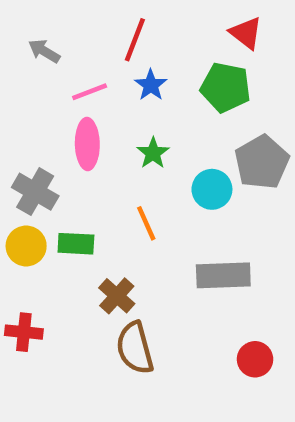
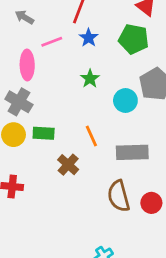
pink ellipse: (87, 144) -> (27, 65), moved
orange line: (146, 223) -> (91, 136), moved
brown semicircle: (135, 348) -> (119, 196), moved

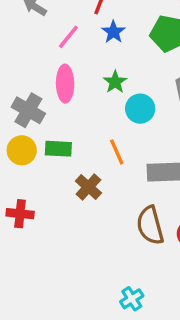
pink line: (52, 42) -> (68, 37), turned -30
pink ellipse: (27, 65) -> (65, 84), moved
cyan circle: (125, 100) -> (140, 109), moved

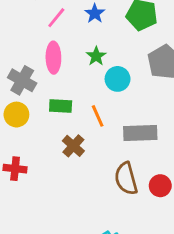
green rectangle: (58, 149) -> (61, 106), moved

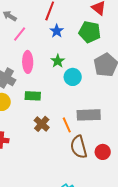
pink line: (56, 18) -> (20, 34), moved
orange line: (98, 116) -> (67, 125), moved

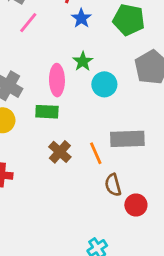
pink ellipse: (28, 62) -> (57, 80), moved
brown semicircle: (79, 147) -> (113, 185), size x0.7
red circle: (103, 152) -> (136, 205), moved

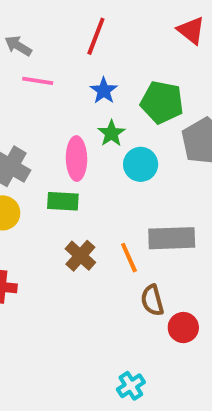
blue star: (81, 18) -> (104, 91), moved
green pentagon: (129, 20) -> (162, 102), moved
pink line: (28, 23) -> (38, 81), turned 60

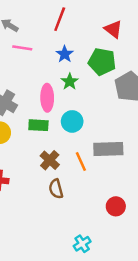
red triangle: (191, 30) -> (113, 29), moved
cyan circle: (141, 164) -> (72, 121), moved
brown semicircle: (152, 300) -> (56, 189), moved

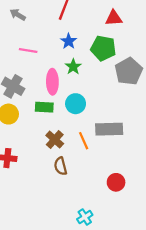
red triangle: (113, 29) -> (114, 18), turned -42
pink line: (22, 48) -> (28, 50), moved

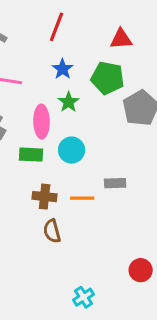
gray rectangle: (109, 129) -> (115, 183), size x0.6
brown cross: (55, 140) -> (45, 197), turned -36
orange line: (84, 141) -> (82, 198), turned -66
red circle: (116, 182) -> (141, 270), moved

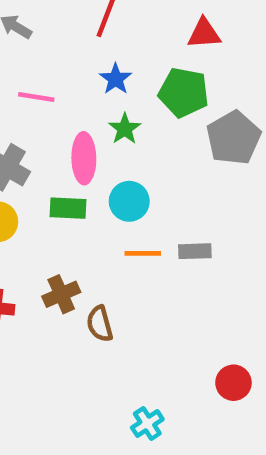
brown cross: (45, 197) -> (61, 294), moved, turned -30
orange line: (82, 198) -> (143, 253), moved

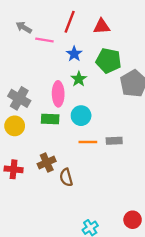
red triangle: (204, 34) -> (102, 26), moved
pink line: (36, 97) -> (44, 40), moved
red circle: (233, 383) -> (133, 220), moved

